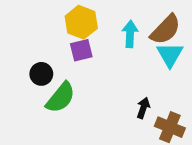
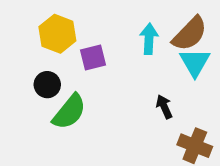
yellow hexagon: (81, 22) -> (57, 34), moved
black arrow: (143, 108) -> (164, 107), moved, turned -42

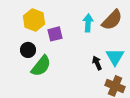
cyan triangle: (195, 63) -> (115, 57), moved

